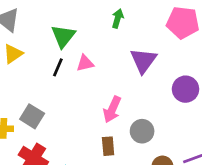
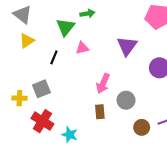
green arrow: (118, 18) -> (87, 14), moved, turned 64
black line: (58, 67) -> (54, 57), moved
gray square: (32, 116) -> (41, 89), turned 36

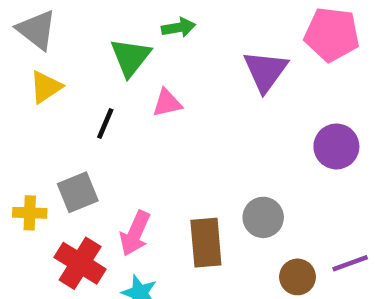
purple triangle: (127, 46) -> (265, 71), moved
pink arrow: (103, 83) -> (135, 233), moved
brown rectangle: (100, 112) -> (206, 243), size x1.5

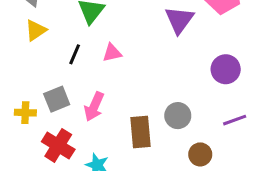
pink triangle: (167, 103) -> (112, 53), moved
pink arrow: (135, 233) -> (94, 107), moved
purple line: (350, 263) -> (235, 120), moved

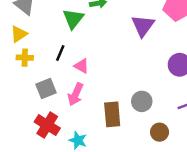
yellow triangle: (36, 30) -> (19, 34), moved
pink triangle: (112, 53) -> (81, 66), moved, turned 42
yellow cross: (25, 113) -> (25, 58), moved

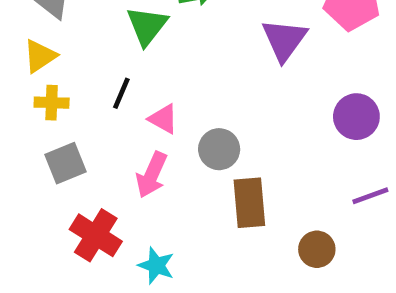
gray square: (46, 88) -> (66, 163), moved
gray circle: (142, 101) -> (219, 149), moved
brown rectangle: (112, 114) -> (249, 203), moved

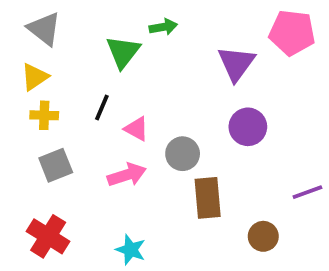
purple circle: (356, 117) -> (248, 127), moved
pink arrow: (152, 175) -> (127, 175), turned -132
red cross: (96, 235) -> (48, 236), moved

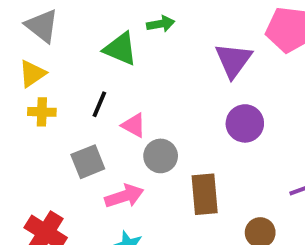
green triangle: (123, 52) -> (120, 49), turned -45
gray circle: (183, 154) -> (161, 156), moved
gray square: (56, 165) -> (88, 162), moved
pink arrow: (127, 175) -> (124, 196), moved

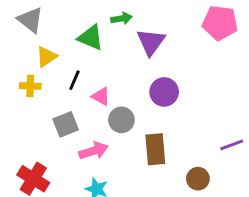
purple triangle: (233, 60) -> (151, 42), moved
yellow triangle: (32, 74) -> (46, 57), moved
purple circle: (245, 123) -> (164, 92), moved

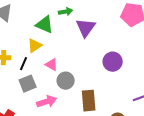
yellow triangle: (46, 57) -> (35, 46), moved
black line: (74, 80) -> (24, 64), moved
purple circle: (164, 92) -> (113, 62), moved

